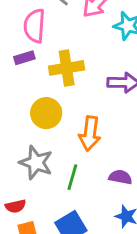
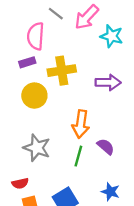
yellow circle: (46, 113) -> (34, 96), moved
green line: (72, 177) -> (78, 156), moved
purple semicircle: (120, 177) -> (106, 147), moved, turned 30

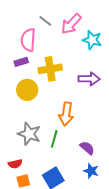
purple semicircle: (106, 147) -> (87, 148), moved
green line: (78, 156) -> (54, 139), moved

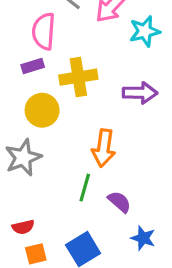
cyan star: (92, 40) -> (145, 31), turned -30
gray star: (29, 134) -> (23, 158), moved, turned 30
purple semicircle: (87, 148) -> (119, 202), moved

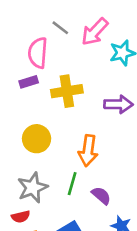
yellow circle: (42, 110) -> (37, 139), moved
gray star: (23, 158) -> (33, 188), moved

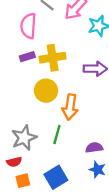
purple rectangle: (29, 82) -> (27, 57), moved
yellow circle: (37, 139) -> (46, 91), moved
purple semicircle: (101, 196) -> (94, 148), moved, turned -49

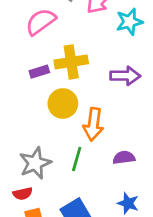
pink semicircle: (28, 26) -> (41, 22), turned 50
purple rectangle: (27, 57) -> (39, 72), moved
purple semicircle: (94, 148) -> (124, 158), moved

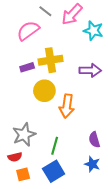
cyan star: (129, 22) -> (93, 31), turned 30
purple semicircle: (124, 158) -> (94, 140), moved, turned -98
green line: (77, 159) -> (55, 146), moved

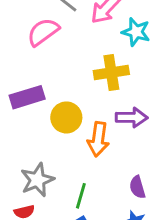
yellow cross: (51, 60) -> (111, 72), moved
purple rectangle: (27, 67) -> (27, 97), moved, size x1.6
purple arrow: (90, 70) -> (132, 117), moved

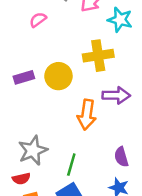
pink semicircle: (43, 32) -> (38, 20), size x0.6
purple rectangle: (27, 97) -> (24, 77), size x0.7
yellow circle: (66, 117) -> (58, 76), moved

